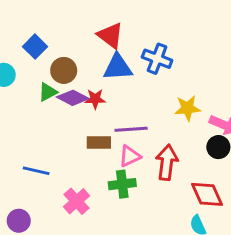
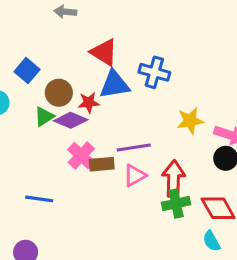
red star: (95, 99) -> (89, 103), moved
green cross: (122, 184) -> (176, 204), moved
pink cross: (77, 201) -> (81, 156), moved

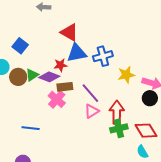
blue cross: (154, 72) -> (103, 56), moved, turned -30
brown circle: (59, 93) -> (18, 77), moved
purple line: (134, 148) -> (90, 93), turned 60
brown rectangle: (102, 164) -> (65, 87), moved

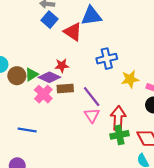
blue square: (20, 46) -> (50, 20), moved
blue triangle: (77, 53) -> (91, 16), moved
pink cross: (57, 99) -> (43, 94), moved
pink triangle: (92, 111) -> (92, 115), turned -35

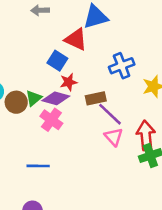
blue square: (50, 20) -> (57, 61), moved
brown rectangle: (65, 89) -> (96, 98), moved

